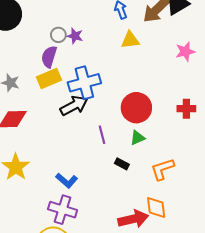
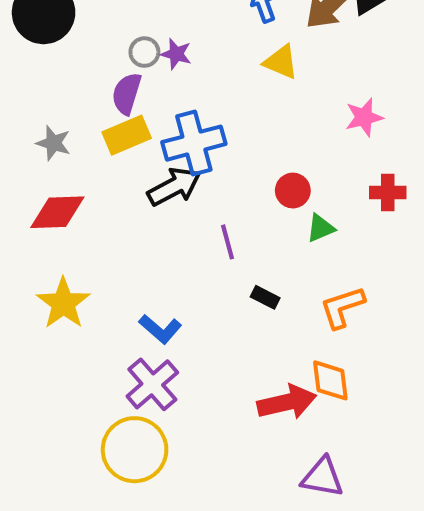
yellow triangle: (130, 40) -> (281, 62), turned 30
pink star: (185, 52) -> (364, 117), moved
red circle: (136, 108) -> (293, 191), size x0.6
green triangle: (137, 138) -> (320, 228), moved
purple cross: (63, 210) -> (152, 384), turned 32

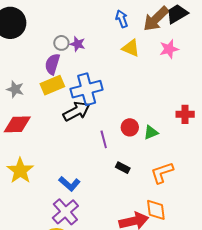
pink star: (364, 117) -> (169, 49), moved
red circle: (293, 191) -> (130, 127), moved

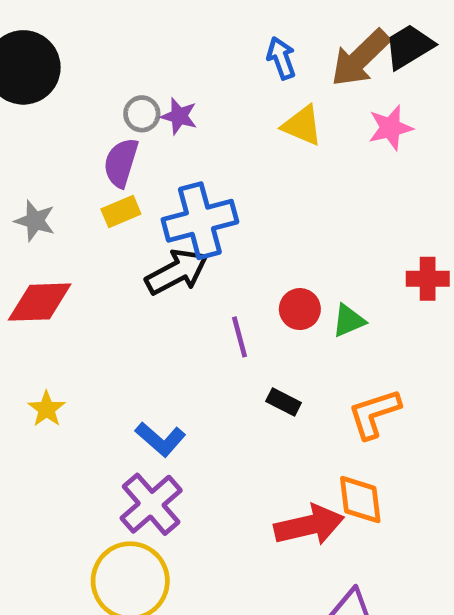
yellow rectangle: (52, 85) -> (121, 211), size x0.7
yellow star: (20, 171) -> (47, 409), size x0.6

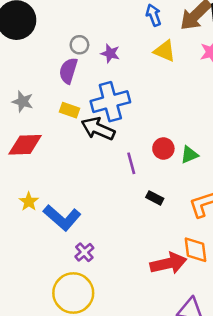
purple star: (179, 116) -> (110, 53), moved
yellow rectangle: (121, 211) -> (70, 110), moved, turned 42
black arrow: (177, 272) -> (98, 129), turned -128
blue L-shape: (160, 439) -> (62, 218), moved, size x1.4
purple cross: (151, 504) -> (84, 252), size x0.6

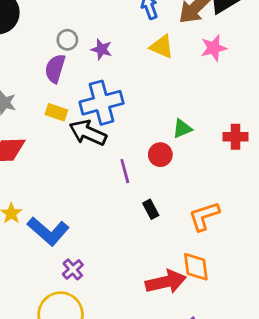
green triangle: (189, 155) -> (182, 129), moved
black rectangle: (155, 198) -> (151, 209), turned 35

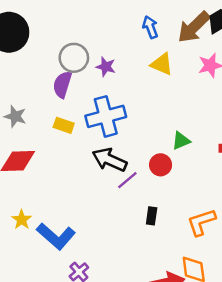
gray circle: (67, 40) -> (74, 58), size x1.5
black arrow: (88, 133) -> (110, 160), moved
purple line: (125, 171) -> (127, 180), turned 65
black rectangle: (151, 209) -> (152, 216), turned 36

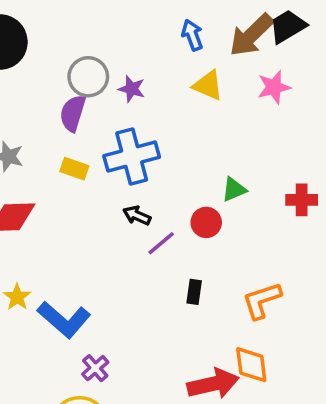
black arrow: (110, 160) -> (137, 215), size x0.6

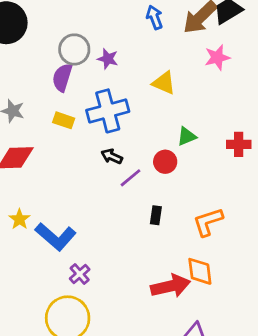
yellow triangle: (208, 85) -> (164, 83), moved

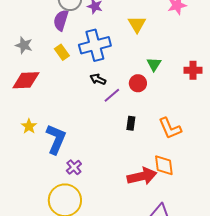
yellow triangle: (164, 83) -> (137, 24), turned 36
yellow rectangle: (64, 120) -> (62, 52), turned 35
green triangle: (187, 136) -> (154, 64), turned -35
orange L-shape: (208, 222) -> (170, 128), turned -95
blue L-shape: (56, 237) -> (56, 139), turned -108

